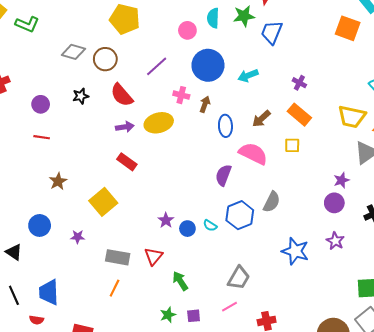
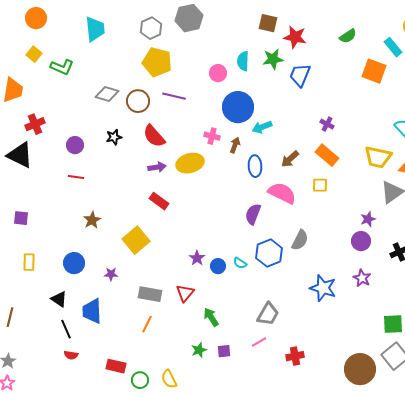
purple line: (157, 66) -> (174, 96), moved, turned 55
cyan arrow: (248, 76) -> (262, 127), moved
black triangle: (14, 252) -> (59, 299), moved
blue trapezoid: (49, 292) -> (92, 311), moved
black line: (14, 295) -> (66, 329), moved

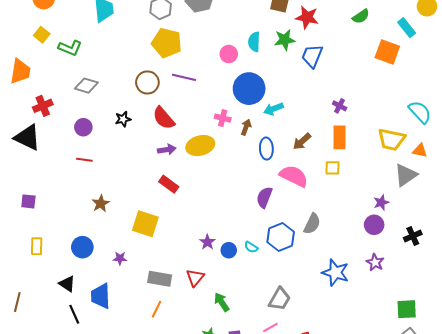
gray diamond: (107, 94) -> (86, 86), moved
orange rectangle: (327, 155) -> (340, 137), turned 50
yellow square: (136, 240) -> (145, 224), turned -32

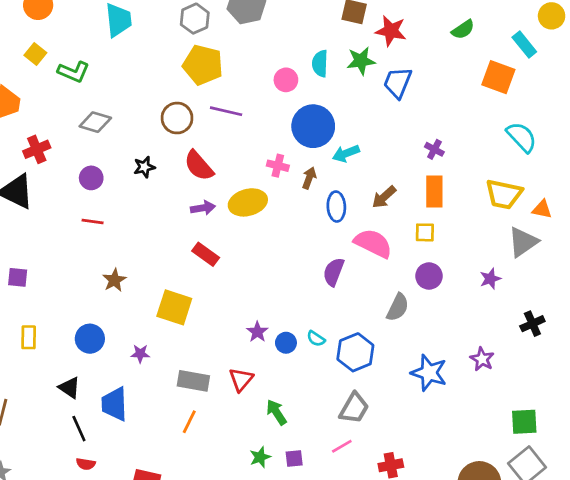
cyan semicircle: (420, 112) -> (522, 137), moved
purple circle: (374, 225) -> (429, 276), moved
blue hexagon: (281, 237) -> (355, 352), moved

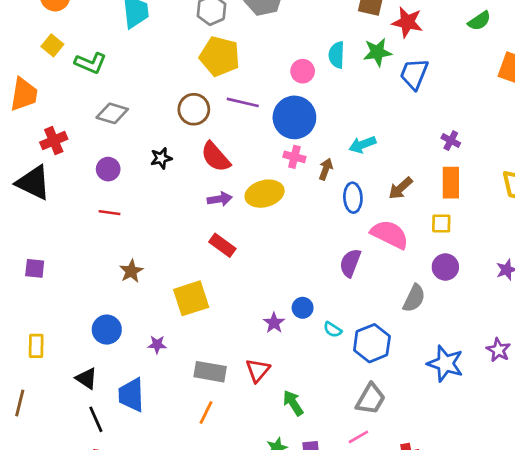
blue circle: (313, 126) -> (294, 117), moved
yellow square: (174, 307) -> (191, 298), turned -36
yellow rectangle: (29, 337) -> (36, 346), moved
blue circle: (286, 343) -> (303, 308), moved

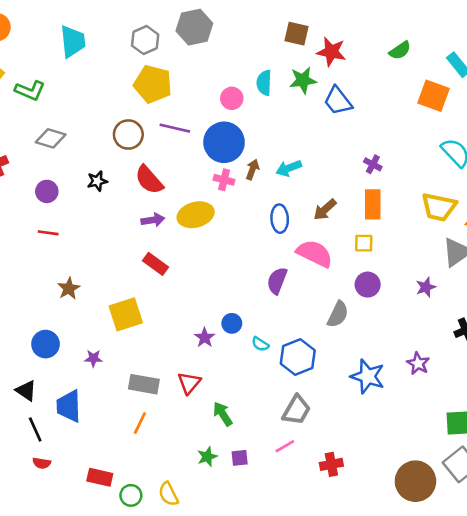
blue trapezoid: (414, 74) -> (338, 101), turned -60
brown arrow: (326, 169) -> (252, 169), moved

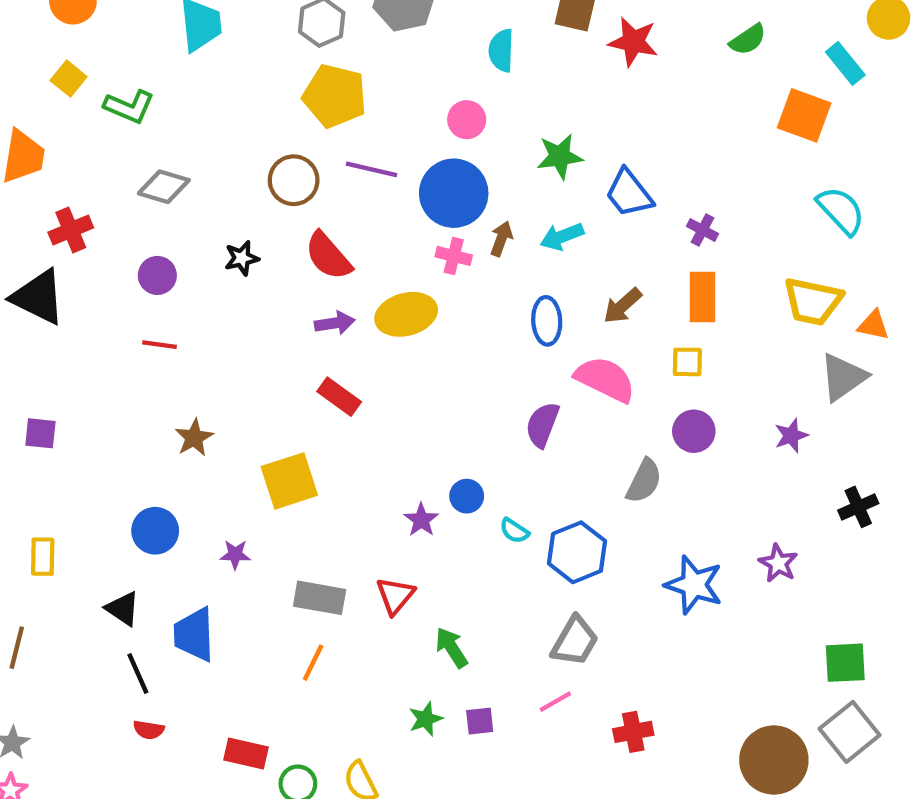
green star: (303, 80) -> (560, 156), moved
cyan semicircle: (264, 83) -> (501, 50), moved
blue trapezoid: (338, 101) -> (629, 193), moved

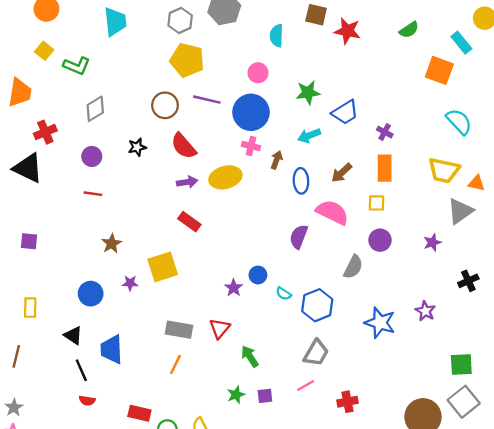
gray diamond: (164, 187) -> (95, 109), turned -48
blue trapezoid: (629, 193) -> (345, 112), turned -84
brown arrow: (501, 239) -> (277, 160), moved
purple star: (235, 555) -> (130, 283), moved

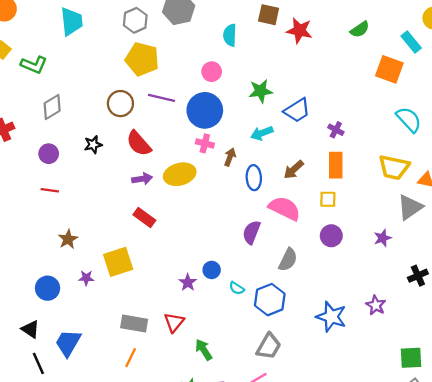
gray semicircle: (353, 267) -> (288, 260), moved
blue trapezoid: (112, 349) -> (68, 343), turned 32

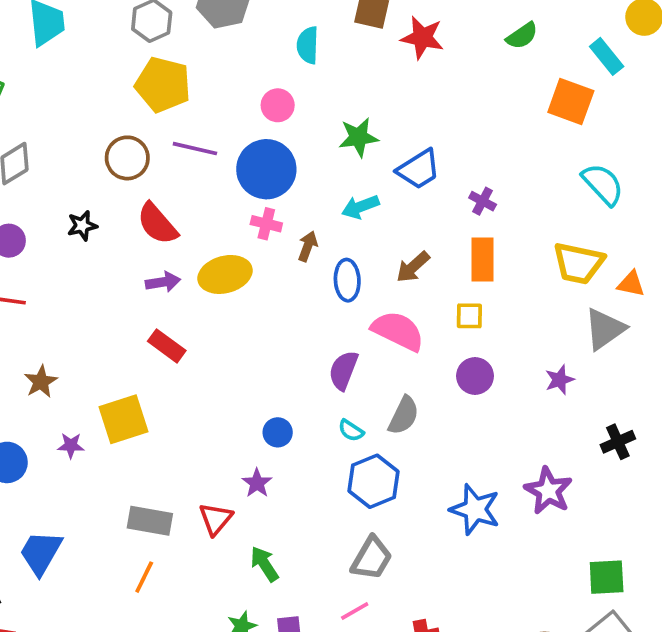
purple star: (188, 282) -> (257, 483), moved
cyan semicircle: (237, 288) -> (351, 430), moved
purple star: (376, 305) -> (548, 491), size x1.4

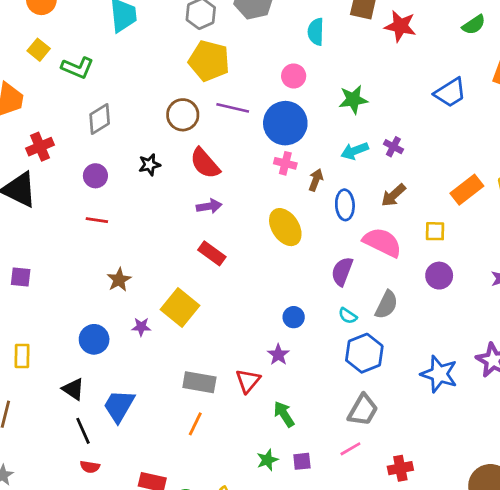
blue trapezoid: (419, 169) -> (450, 93), moved
purple cross: (483, 201) -> (393, 147), moved
orange rectangle: (483, 259) -> (467, 190), moved, turned 52
yellow ellipse: (225, 274) -> (285, 227), moved, turned 72
yellow square: (123, 419) -> (180, 307), turned -33

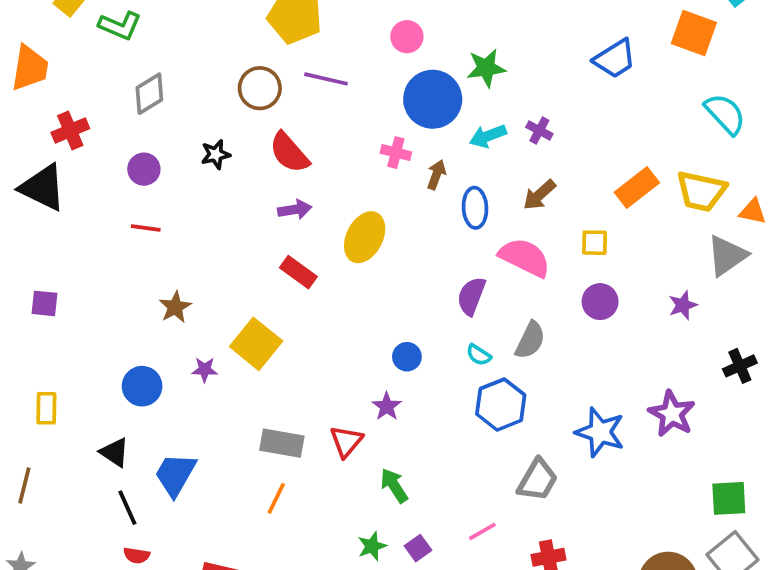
blue circle: (285, 123) -> (433, 99), moved
yellow ellipse: (285, 227) -> (365, 237), moved, turned 60
gray trapezoid: (363, 410) -> (538, 480), moved
purple square: (302, 461) -> (418, 548), turned -30

